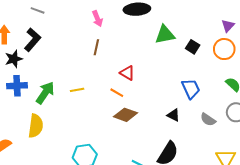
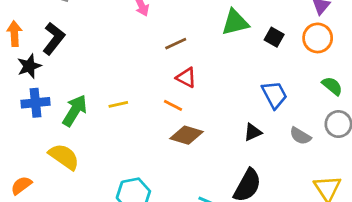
brown line: (96, 47) -> (176, 44), moved, turned 56
black triangle: (174, 115) -> (253, 132), turned -48
yellow semicircle: (36, 126) -> (64, 157), turned -60

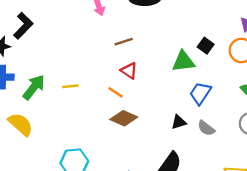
green triangle: (235, 22) -> (183, 61), moved
blue trapezoid: (274, 95) -> (200, 93), turned -125
gray semicircle: (300, 136) -> (206, 128), moved

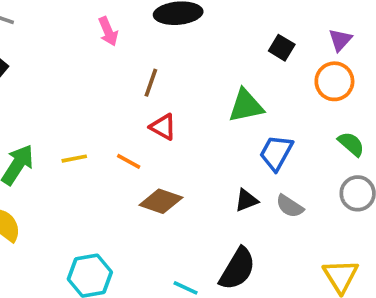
brown line: (124, 42) -> (151, 83), turned -48
black square: (206, 46) -> (282, 48), moved
orange line: (116, 92) -> (129, 161), moved

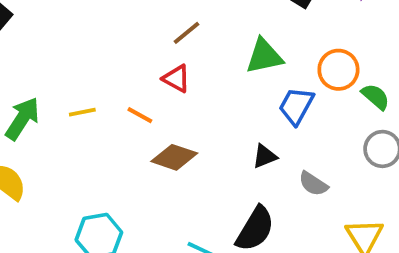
orange circle: (334, 81) -> (338, 70), moved
brown line: (151, 83) -> (186, 33), moved, turned 32
gray semicircle: (290, 206) -> (313, 184), moved

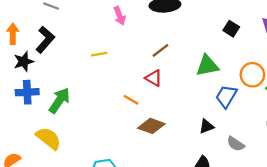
yellow line: (82, 112) -> (99, 54), moved

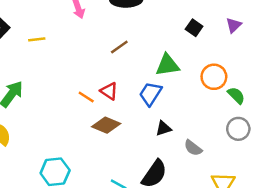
yellow line: (99, 54) -> (37, 39), moved
red triangle: (154, 78) -> (109, 91), moved
blue trapezoid: (226, 96) -> (150, 94), moved

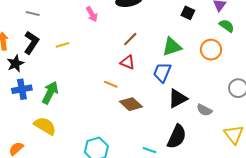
red triangle: (109, 91) -> (128, 62), moved
green semicircle: (236, 95) -> (227, 26), moved
brown diamond: (106, 125) -> (131, 104), turned 30
black triangle: (163, 128) -> (178, 99), size x1.5

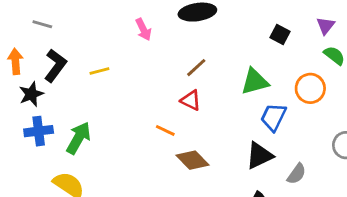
gray line: (33, 13) -> (42, 24), moved
blue trapezoid: (162, 72) -> (273, 117), moved
gray semicircle: (204, 110) -> (296, 174), turned -84

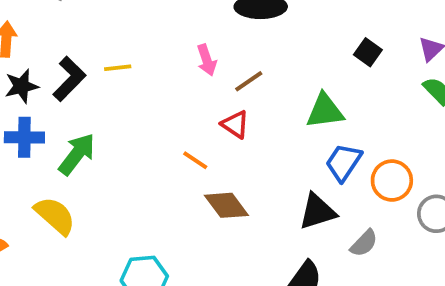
pink arrow: (143, 29) -> (207, 60), moved
black L-shape: (55, 65) -> (69, 79), moved
orange circle: (310, 88) -> (392, 181), moved

